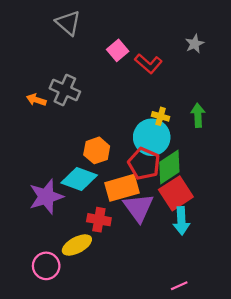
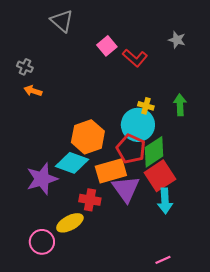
gray star: (195, 44) -> (177, 40), turned -30
gray cross: (65, 90) -> (25, 67), moved, size x0.6
orange hexagon: (97, 150) -> (88, 137), size x1.4

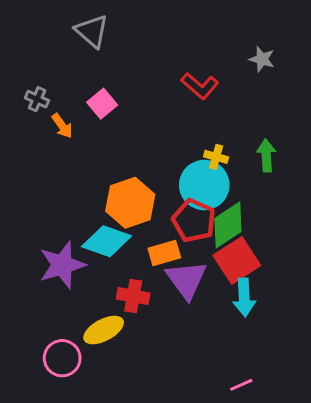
pink square: (107, 46) -> (102, 104), moved
orange arrow: (33, 91) -> (62, 126), moved, turned -144
orange rectangle: (111, 171) -> (164, 253), size x0.7

